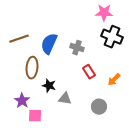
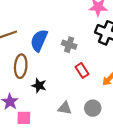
gray triangle: (65, 99) -> (65, 108), moved

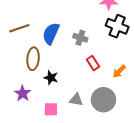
gray circle: (93, 108) -> (103, 100), size x1.5
pink square: (24, 118) -> (51, 109), moved

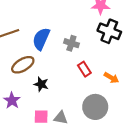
brown ellipse: (33, 59) -> (23, 65), turned 55
orange arrow: (119, 71) -> (111, 78), turned -104
gray triangle: (76, 100) -> (61, 118), moved

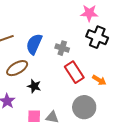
red rectangle: (84, 69) -> (74, 72), size x1.5

